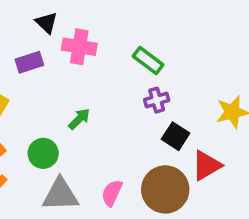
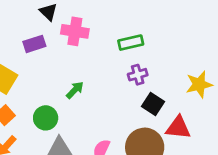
green rectangle: (148, 60) -> (131, 43), turned -50
red triangle: (207, 165) -> (178, 128), turned 36

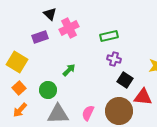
pink cross: (75, 31) -> (69, 28), turned -36
purple cross: (138, 75) -> (114, 59), turned 32

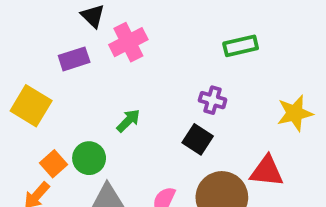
green rectangle: (109, 36) -> (241, 46), moved
black square: (125, 80) -> (198, 139), moved
orange square: (19, 88) -> (54, 164), moved

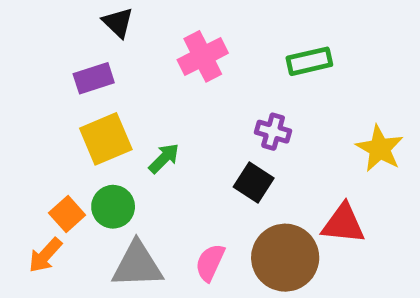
pink cross: (128, 42) -> (203, 56), moved
yellow square: (31, 106) -> (106, 139), moved, turned 36
yellow star: (295, 113) -> (380, 149), turned -30

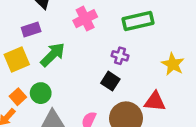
green rectangle: (309, 61) -> (138, 21), size x1.4
yellow square: (106, 139) -> (17, 59), moved
green arrow: (164, 158) -> (53, 55), moved, size x1.6

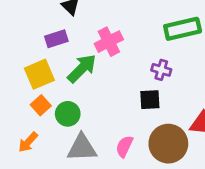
pink cross: (85, 19) -> (109, 42), moved
black square: (110, 81) -> (150, 100), turned -36
orange square: (18, 97) -> (41, 105), moved

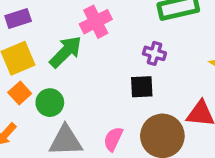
purple rectangle: (56, 39) -> (18, 19), moved

